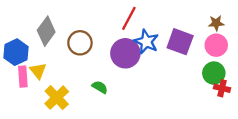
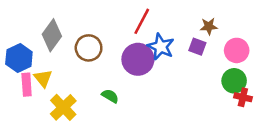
brown star: (216, 23) -> (209, 26), moved
purple square: (180, 42) -> (197, 47), size x0.6

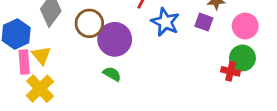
purple circle: (138, 59) -> (115, 39), moved
red cross: (243, 97) -> (231, 71), moved
yellow cross: (63, 107) -> (40, 89), moved

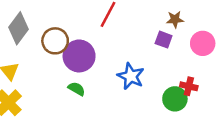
blue star: (165, 22) -> (131, 76), moved
green circle: (243, 58) -> (175, 99), moved

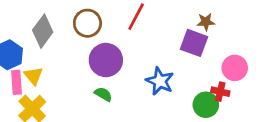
purple square: (164, 40) -> (194, 43), size x1.5
brown circle: (55, 41) -> (87, 23), moved
pink circle: (203, 43) -> (235, 68), moved

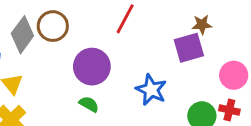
brown circle: (87, 23) -> (53, 26), moved
purple square: (194, 43) -> (189, 48), turned -36
red cross: (220, 92) -> (229, 110), moved

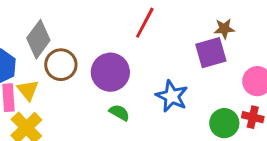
brown circle: (53, 26) -> (61, 65), moved
green semicircle: (89, 104) -> (119, 113), moved

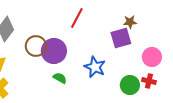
brown circle: (61, 65) -> (36, 46), moved

